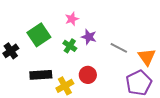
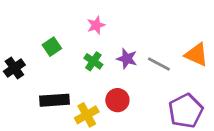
green square: (39, 35) -> (52, 47), size x0.6
purple star: (89, 37) -> (127, 59), moved
orange triangle: (147, 57) -> (196, 55), moved, turned -30

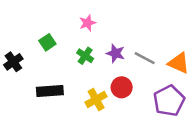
orange triangle: (196, 55) -> (179, 63), moved
red circle: (117, 100) -> (122, 87), moved
yellow cross: (87, 115) -> (96, 99), moved

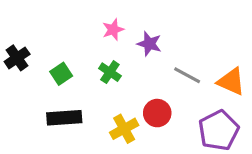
green square: (47, 42) -> (61, 74), moved
purple star: (116, 53) -> (149, 44), moved
black cross: (13, 62) -> (17, 58), moved

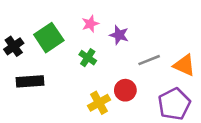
green square: (61, 74) -> (49, 38), moved, size x1.6
gray line: (187, 75) -> (149, 60), turned -50
black rectangle: (64, 118) -> (30, 81), moved

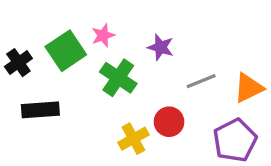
pink star: (90, 24) -> (103, 35), moved
green cross: (88, 58) -> (118, 78), size x1.5
orange triangle: (184, 65) -> (249, 88), turned -50

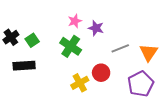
pink star: (103, 35) -> (75, 21), moved
green square: (66, 51) -> (32, 40), moved, size x0.6
orange triangle: (249, 88) -> (149, 52), turned -30

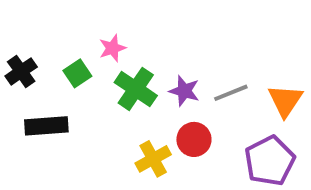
pink star: (75, 21) -> (112, 48), moved
purple star: (96, 28) -> (184, 91), moved
green square: (32, 40) -> (77, 73), moved

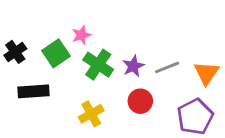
green square: (77, 73) -> (56, 53), size x1.4
purple star: (184, 91) -> (133, 66), turned 30
yellow cross: (153, 159) -> (91, 114), moved

